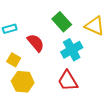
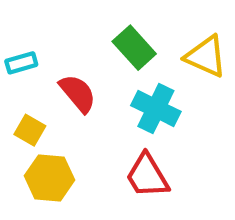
cyan cross: (72, 50) -> (156, 108), turned -35

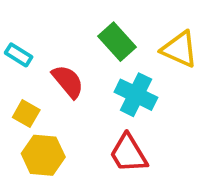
cyan rectangle: (21, 63) -> (19, 55), turned 48

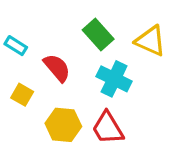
yellow hexagon: (43, 155) -> (63, 125), moved

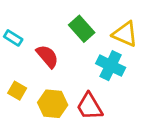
cyan cross: (114, 79) -> (111, 66), moved
yellow square: (22, 95) -> (17, 91), moved

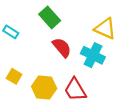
green rectangle: (82, 29) -> (50, 17), moved
red semicircle: (47, 56) -> (62, 47), moved

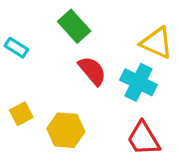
yellow square: (14, 76) -> (21, 114), turned 32
red trapezoid: (75, 90) -> (143, 138), moved

